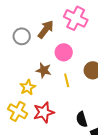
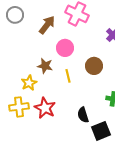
gray circle: (22, 36) -> (15, 15), moved
yellow cross: (18, 111) -> (19, 107), turned -36
red star: (44, 112) -> (45, 108), turned -30

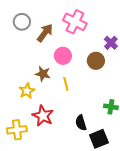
gray circle: (15, 15) -> (22, 22), moved
brown circle: (94, 66) -> (96, 61), moved
yellow cross: (19, 107) -> (17, 130), moved

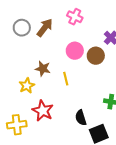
gray circle: (22, 22) -> (22, 28), moved
pink cross: (75, 22) -> (75, 17), size x0.7
pink circle: (63, 56) -> (75, 51), moved

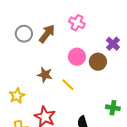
yellow line: (66, 79) -> (68, 85), turned -32
yellow star: (27, 86) -> (17, 96), moved

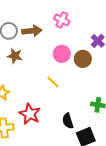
brown arrow: (47, 34) -> (32, 31), turned 48
brown star: (45, 75) -> (15, 56), moved

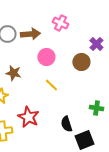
pink circle: (62, 54) -> (46, 57), moved
brown star: (15, 56) -> (13, 73), moved

